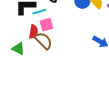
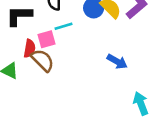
cyan line: (39, 12) -> (64, 26), moved

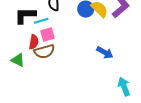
cyan line: (64, 26) -> (41, 21), moved
brown semicircle: (43, 60) -> (44, 51), turned 120

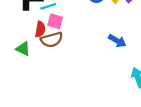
pink square: (48, 34) -> (55, 21), turned 32

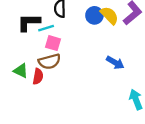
red semicircle: (40, 29) -> (38, 76), moved

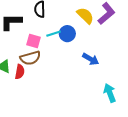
blue circle: (94, 15) -> (67, 34), moved
cyan line: (46, 28) -> (54, 34), moved

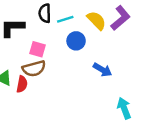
cyan line: (54, 34) -> (65, 19), moved

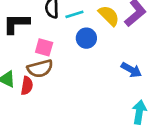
blue arrow: (102, 70) -> (131, 70), moved
cyan arrow: (124, 108) -> (139, 112), turned 30

